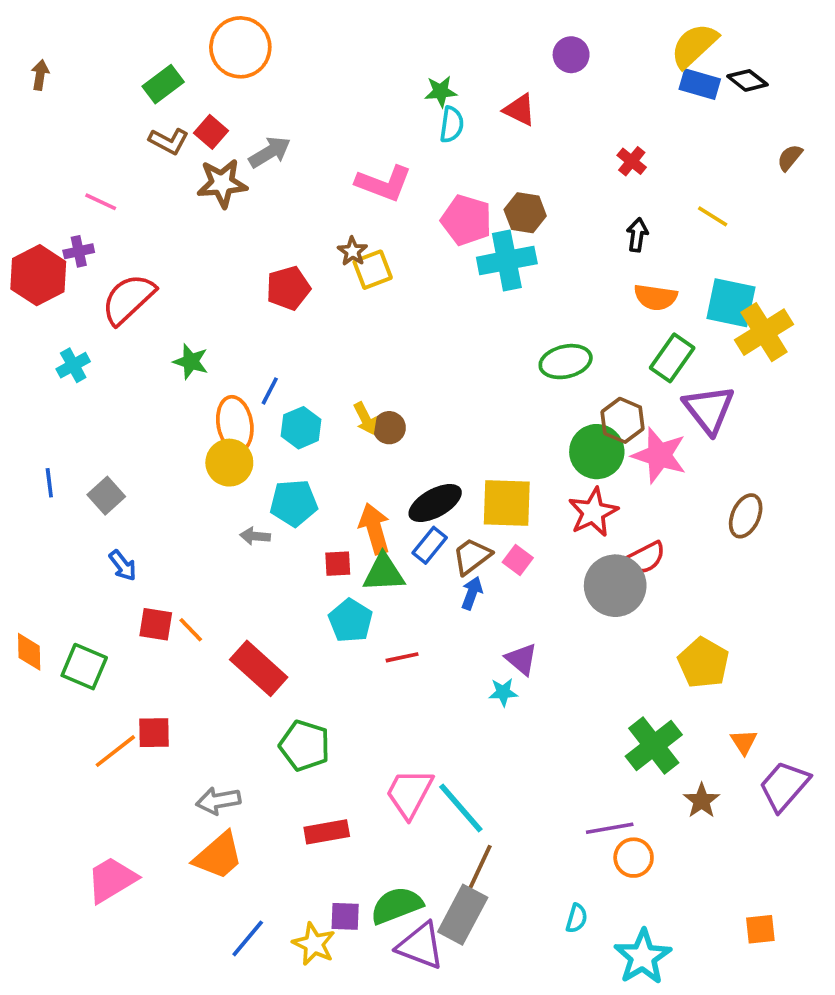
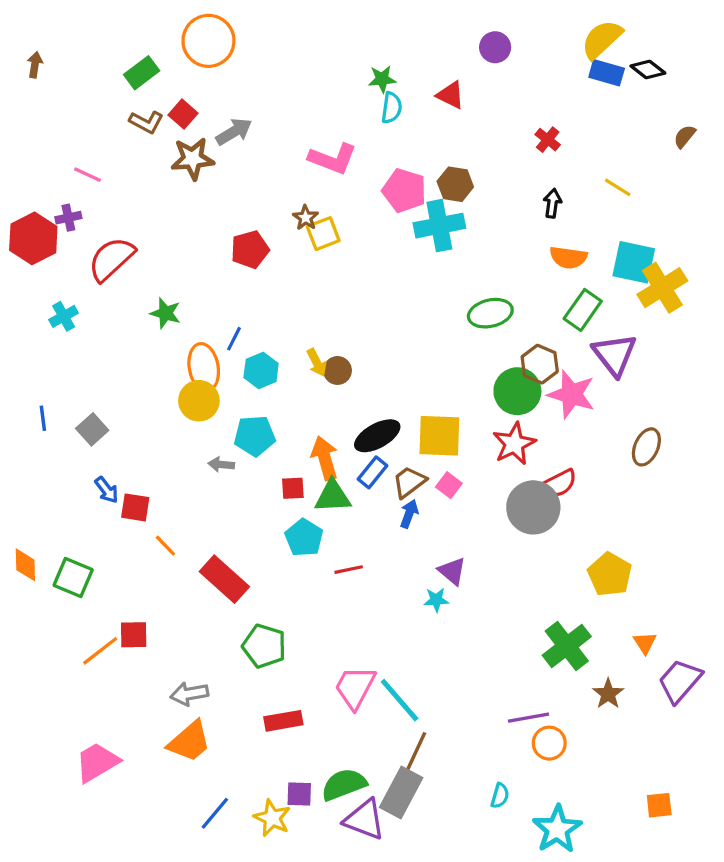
red square: (156, 624) -> (135, 507), moved

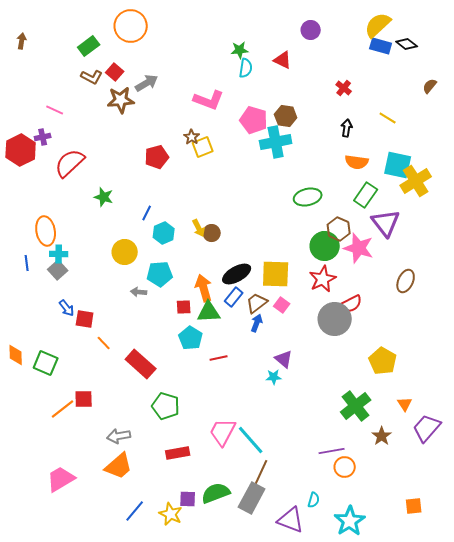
cyan cross: (64, 316) -> (59, 254), moved, turned 30
orange ellipse: (204, 367) -> (46, 231), moved
purple triangle: (365, 820) -> (291, 520), moved

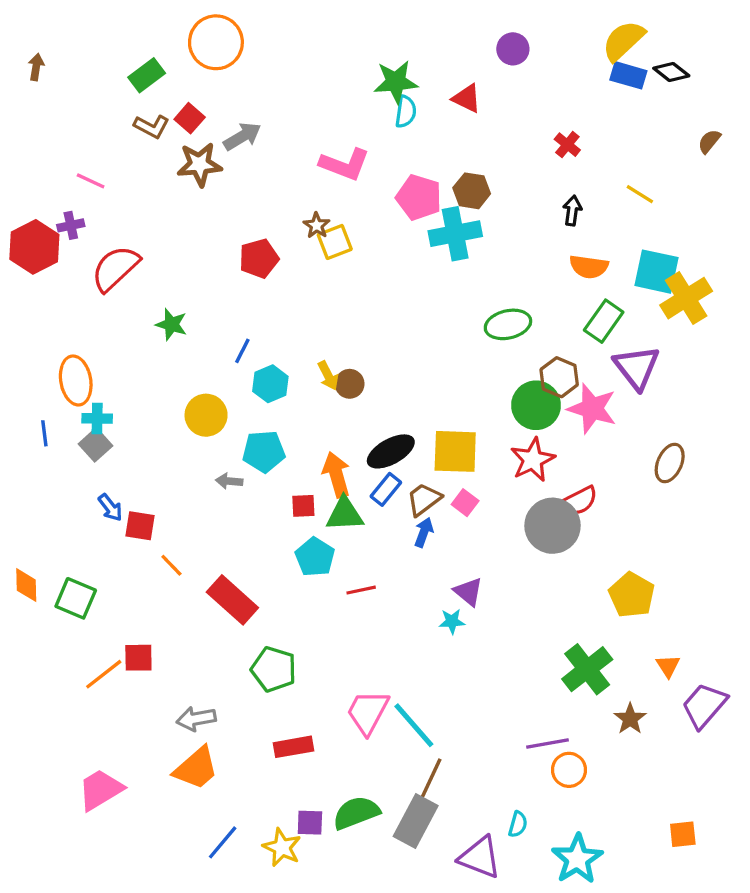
green star: (240, 50) -> (396, 82), size x1.5

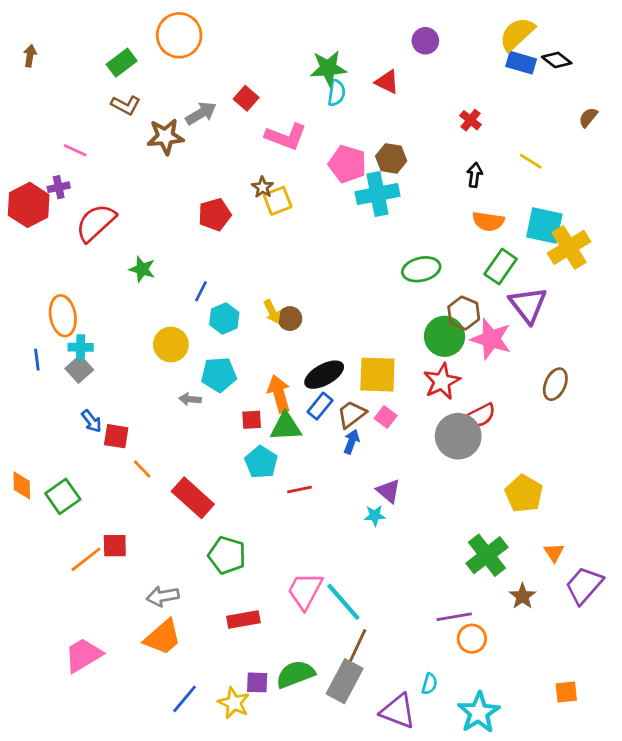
red square: (190, 118) -> (246, 98), moved
green square: (76, 598) -> (63, 496), turned 32

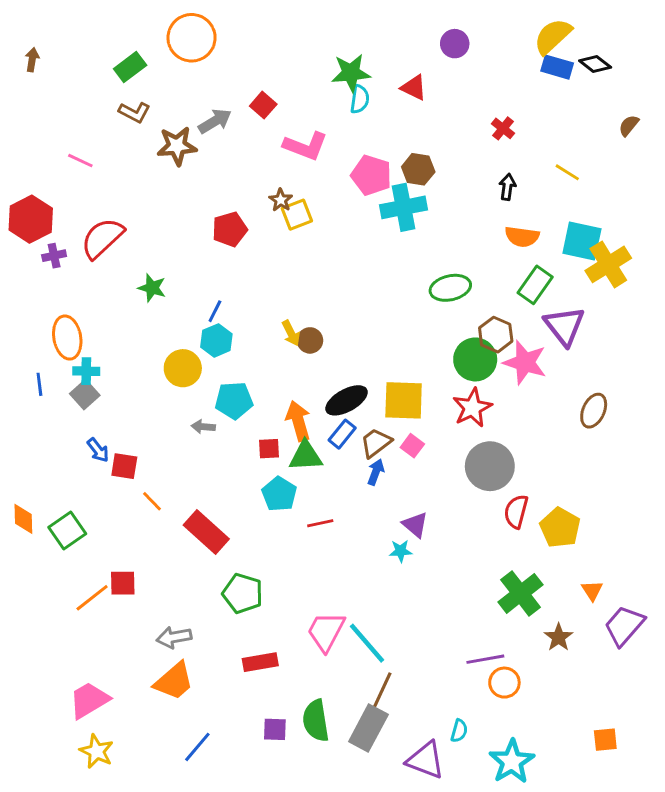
purple cross: (59, 187) -> (54, 256), moved
cyan hexagon: (224, 319) -> (216, 340), moved
red semicircle: (480, 416) -> (516, 512), moved, turned 132
green semicircle: (295, 674) -> (316, 721), turned -78
yellow star: (234, 703) -> (96, 751), moved

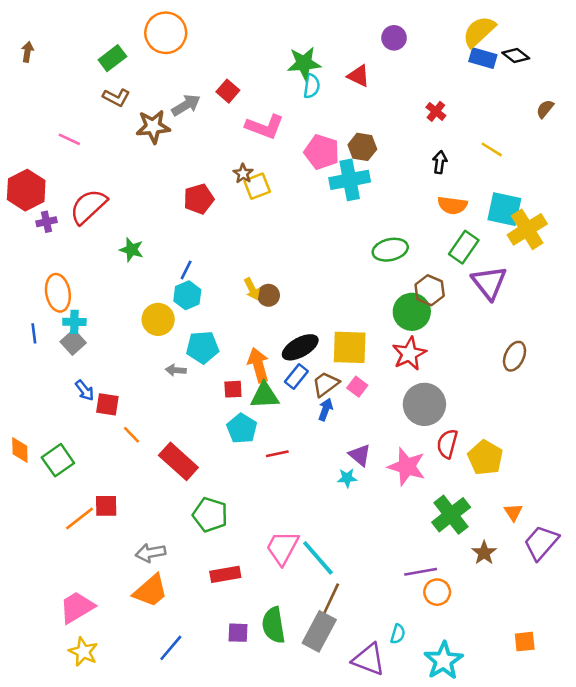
pink star: (525, 362) -> (407, 467), moved

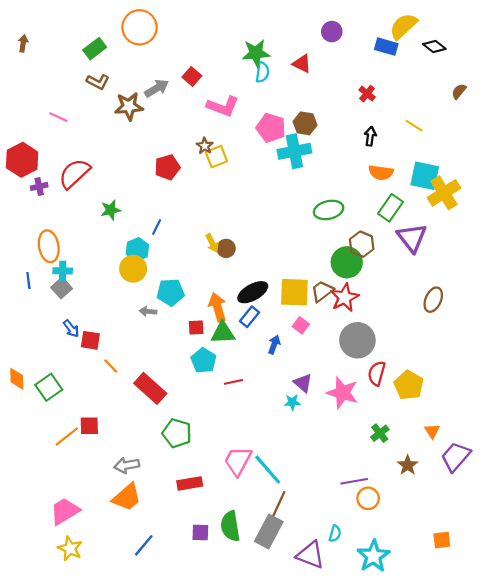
blue rectangle: (483, 58) -> (386, 47), moved
green star: (131, 250) -> (111, 210), turned -30
cyan hexagon: (187, 295) -> (137, 249), moved
brown trapezoid: (326, 384) -> (322, 291), moved
green cross: (451, 515) -> (380, 433), size x0.6

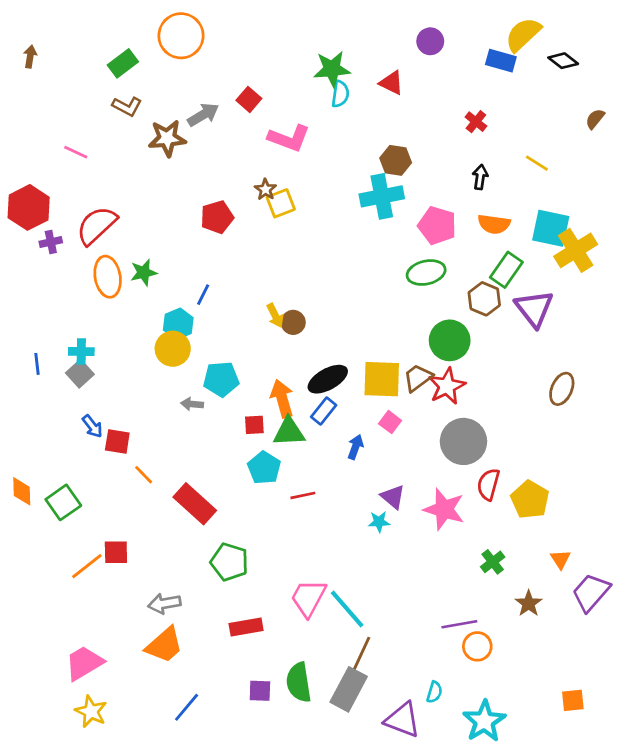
pink pentagon: (271, 128) -> (437, 225), moved
brown hexagon: (362, 244) -> (484, 299), moved
orange ellipse: (49, 246) -> (108, 277), moved

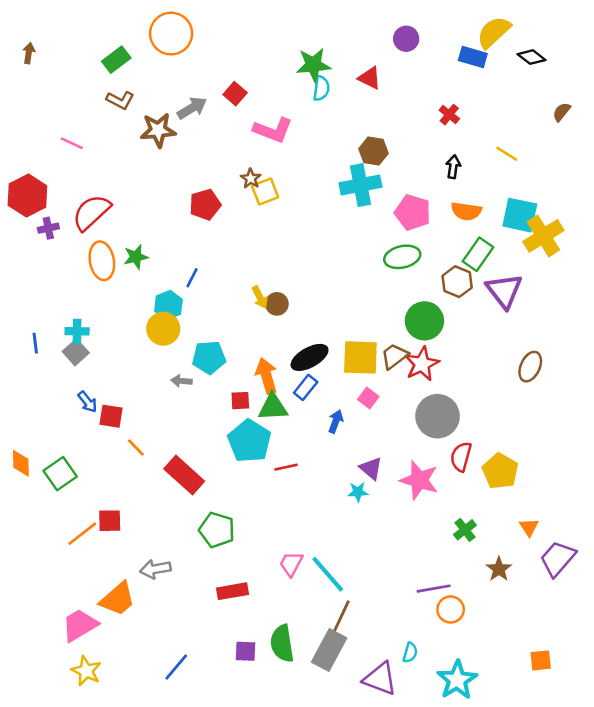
cyan pentagon: (264, 468) -> (249, 441), size x1.4
pink trapezoid: (308, 598) -> (291, 564), size x0.7
orange trapezoid: (164, 645) -> (118, 599), moved

